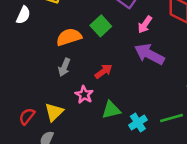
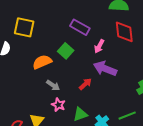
gray arrow: (64, 67) -> (53, 85), moved, turned -72
red arrow: (104, 71) -> (85, 84), moved

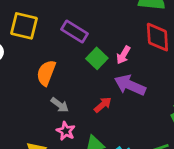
purple rectangle: (80, 27) -> (75, 32), moved
green square: (66, 51) -> (97, 58), moved
orange semicircle: (42, 62) -> (46, 73), turned -48

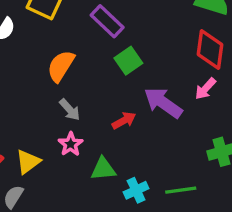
pink arrow: (123, 55) -> (205, 89), moved

